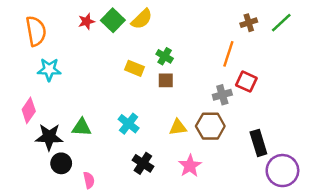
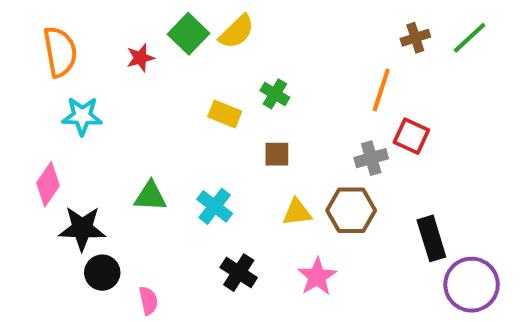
red star: (86, 21) -> (140, 58), moved
brown square: (166, 80) -> (277, 154), moved
green triangle: (82, 127) -> (150, 196), moved

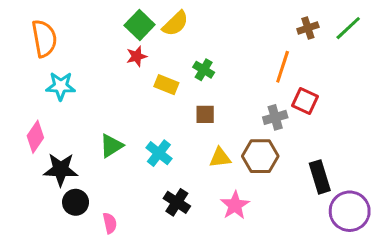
red star: (140, 58) -> (137, 56), moved
green triangle: (150, 196) -> (111, 146), turned -35

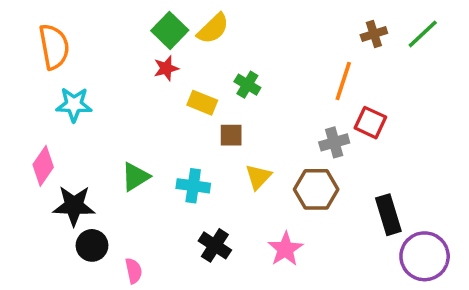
brown square: (205, 114) -> (231, 135), moved
cyan cross: (159, 153) -> (193, 186), turned -30
yellow triangle: (220, 158) -> (258, 177), moved, turned -40

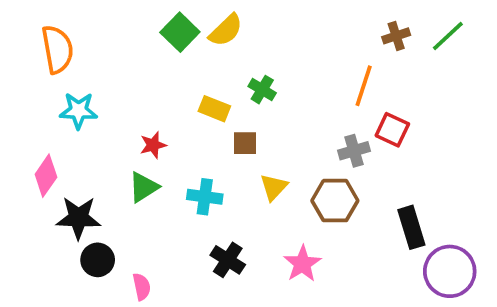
red star: (166, 68) -> (153, 145), moved

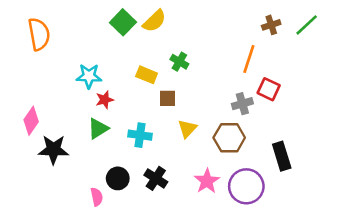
cyan star: (78, 111) -> (89, 76), moved
black circle: (98, 260) -> (118, 178), moved
purple circle: (450, 271) -> (246, 186), moved

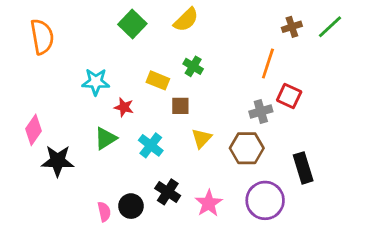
yellow semicircle: (154, 21) -> (186, 20), moved
red star: (105, 100) -> (124, 107), moved, turned 30
cyan cross: (140, 135) -> (151, 145), turned 30
black circle: (118, 178) -> (131, 206), moved
pink star: (207, 181) -> (209, 203), moved

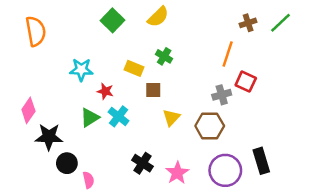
cyan cross: (151, 145) -> (118, 116), moved
black rectangle: (303, 168) -> (261, 161), moved
black circle: (131, 206) -> (67, 163), moved

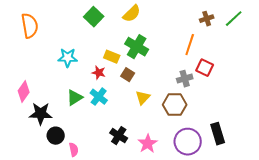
green cross: (164, 56) -> (137, 47), size x1.6
brown square: (153, 90) -> (128, 75), turned 32
red star: (105, 91) -> (99, 73), moved

